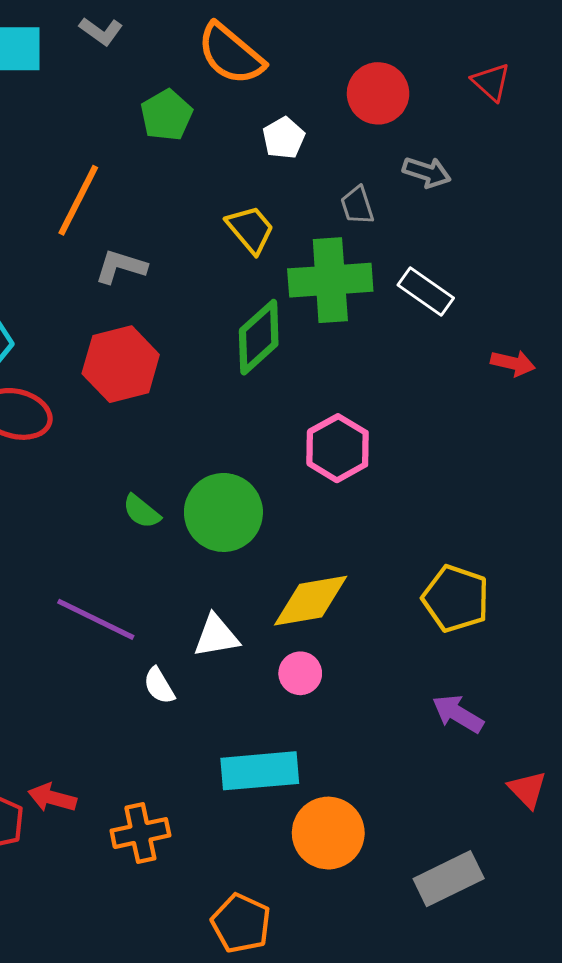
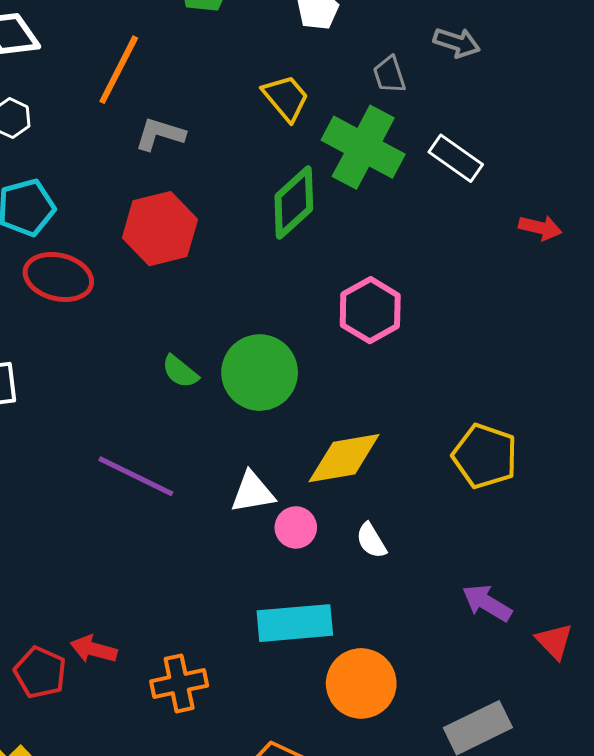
green cross: (330, 280) -> (363, 147), turned 32
pink circle: (300, 673) -> (296, 527), moved
white semicircle: (159, 686) -> (371, 541), moved
purple arrow: (458, 714) -> (487, 603), moved

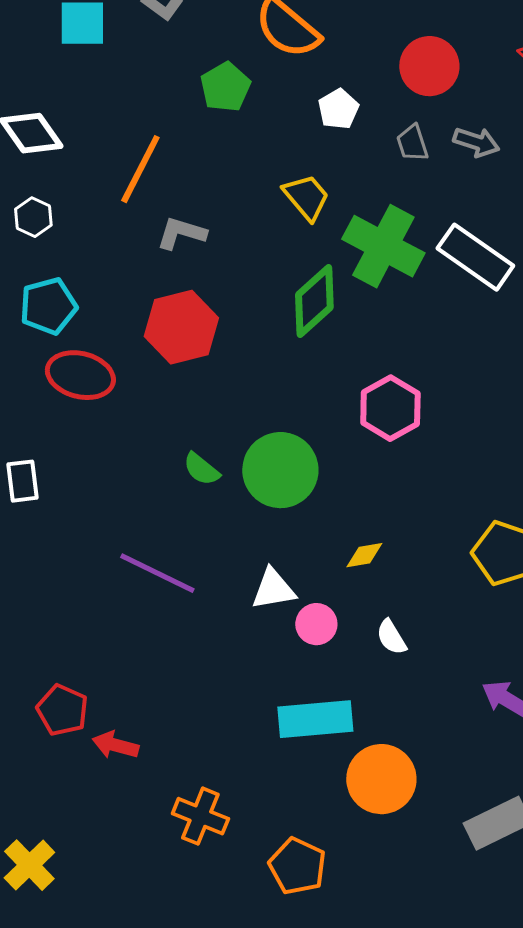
gray trapezoid: (389, 75) -> (412, 143), moved
white rectangle: (456, 158) -> (475, 257), size x1.4
yellow diamond: (344, 458) -> (364, 555), size x0.5
red pentagon: (40, 672) -> (62, 710), moved
orange cross: (179, 683) -> (200, 816), moved, turned 34

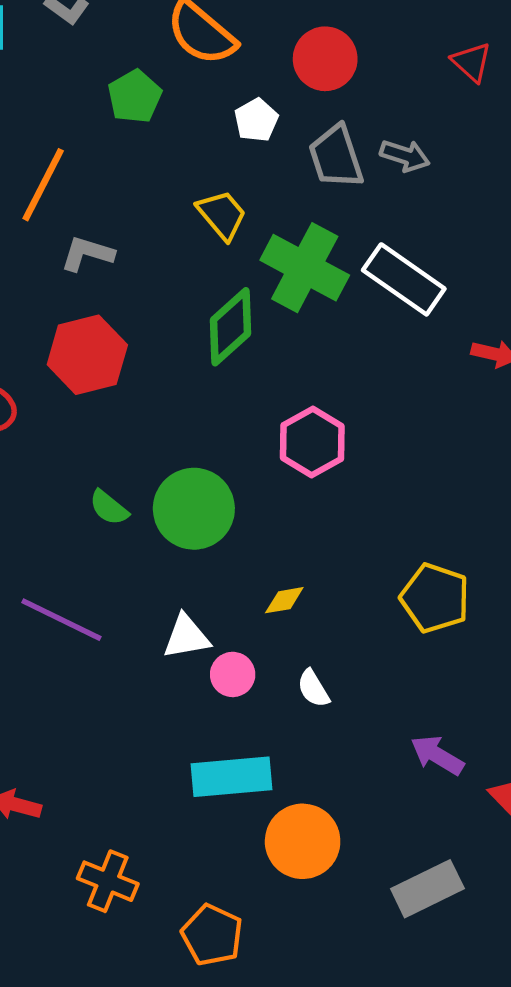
red circle: (429, 66) -> (325, 59), moved
gray trapezoid: (412, 143) -> (336, 157), size x1.6

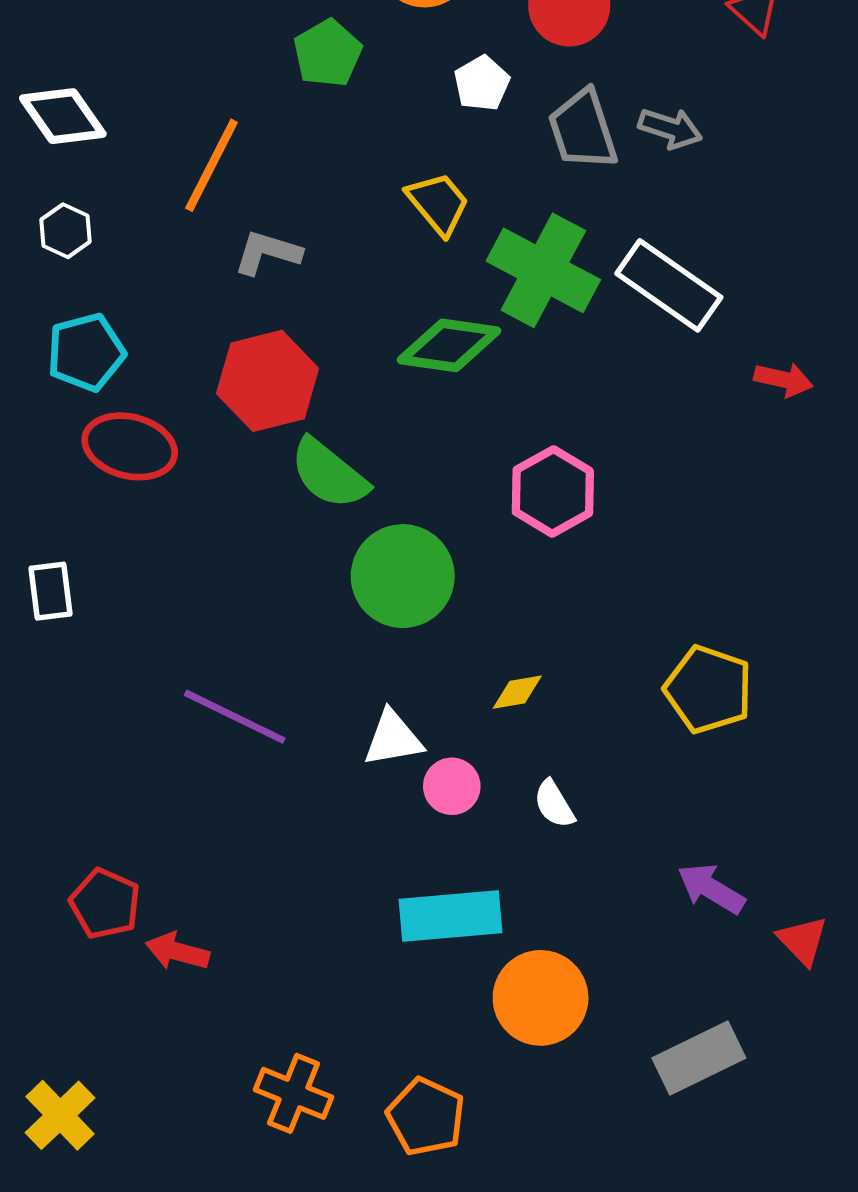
green diamond: (230, 327) -> (449, 345), turned 50
green semicircle: (109, 508) -> (329, 474), moved, size x1.6
orange cross: (108, 881) -> (293, 1093), moved

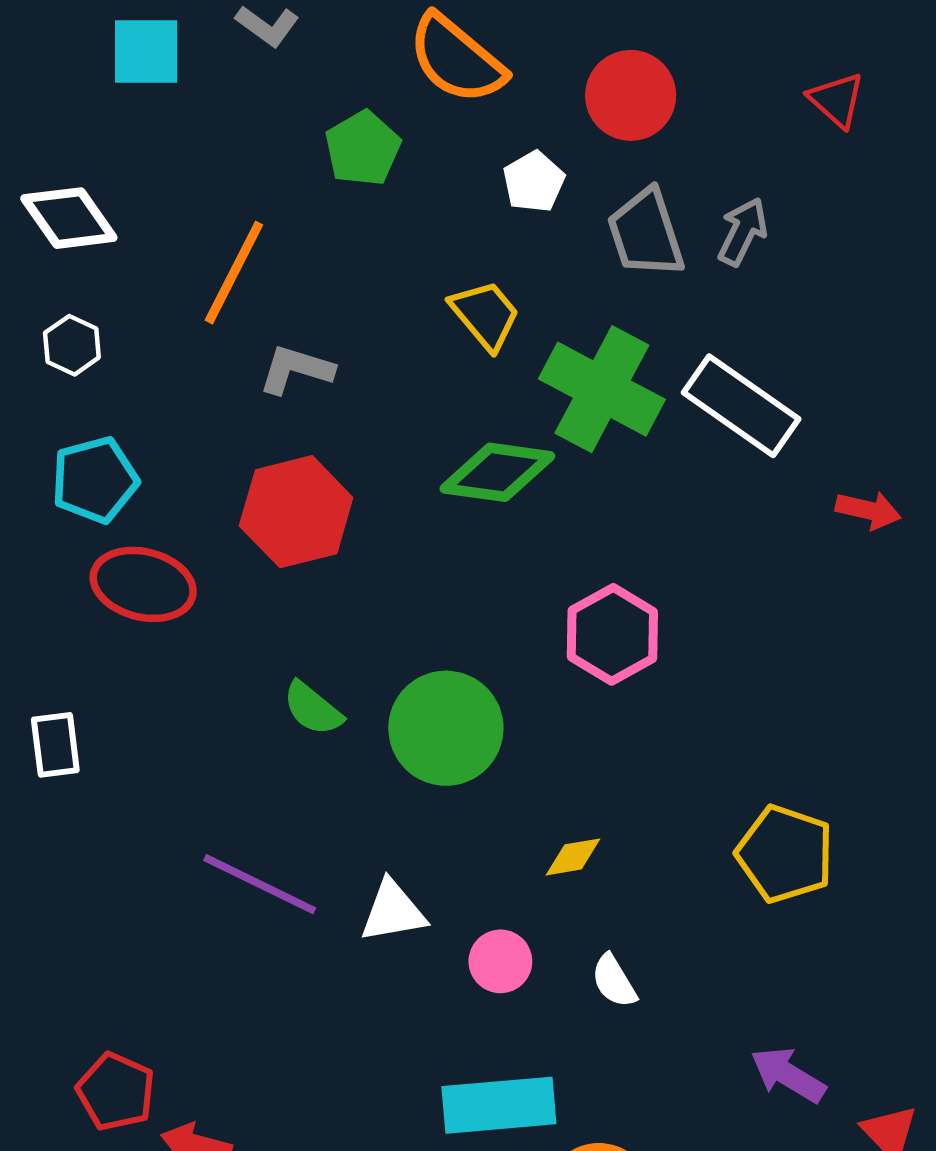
gray arrow: (670, 128) -> (743, 232), turned -82
green semicircle: (329, 474) -> (313, 709), moved, size x0.7
white triangle: (393, 739) -> (393, 911), moved

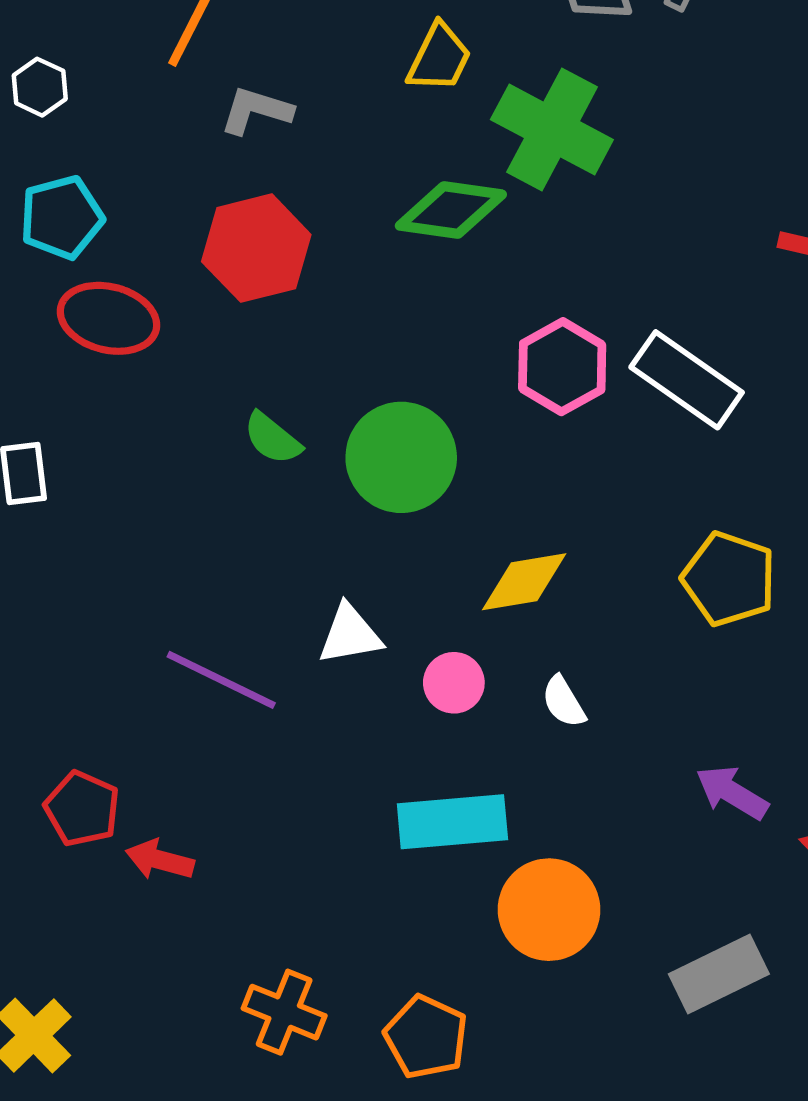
yellow trapezoid: (485, 315) -> (439, 58), turned 66
white rectangle: (741, 406) -> (687, 380), moved
yellow diamond: (573, 857) -> (524, 582), size x1.6
purple line: (260, 884) -> (221, 680), moved

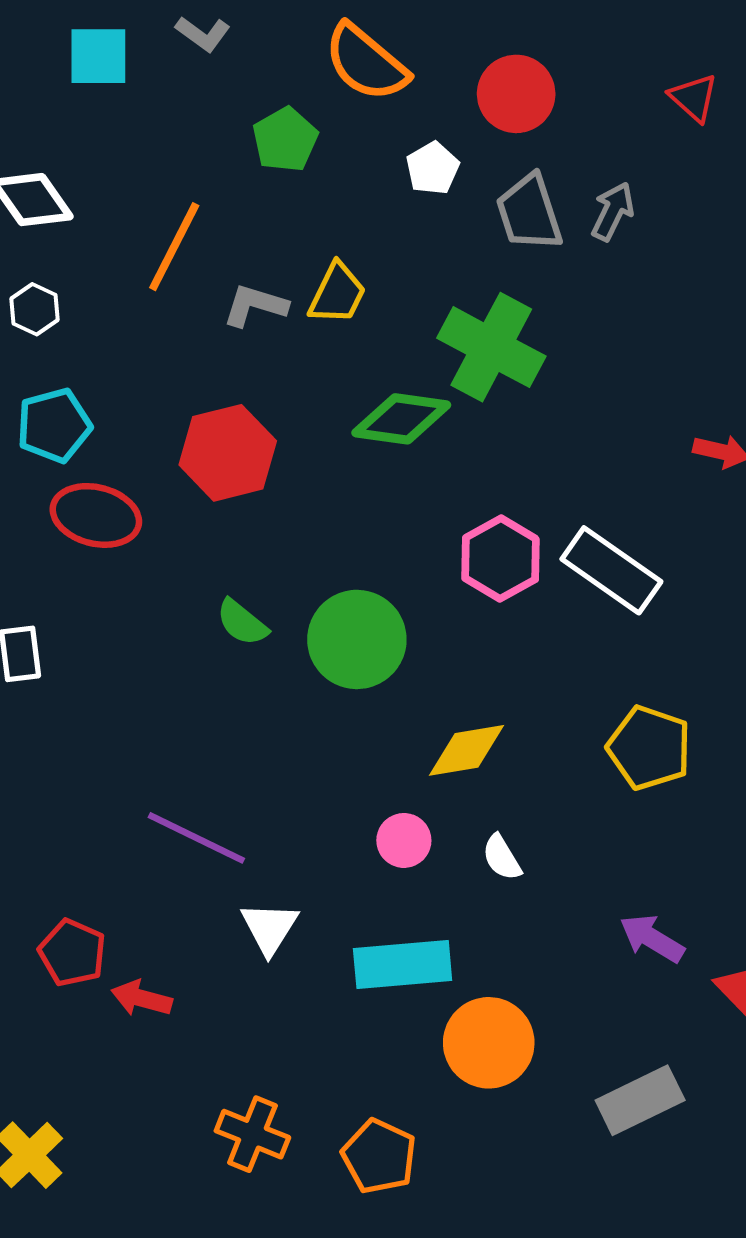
yellow trapezoid: (439, 58) -> (337, 294), moved
gray L-shape: (256, 110) -> (255, 305), moved
white triangle: (350, 634) -> (269, 928), moved, turned -48

